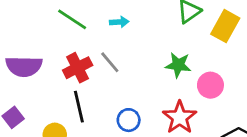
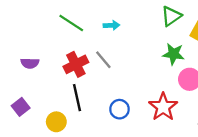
green star: (178, 65) -> (174, 54), moved
purple semicircle: (24, 66) -> (30, 63), size x0.6

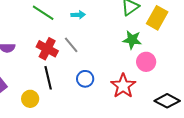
red cross: (76, 64) -> (47, 49), turned -35
blue circle: (119, 109) -> (85, 79), moved

